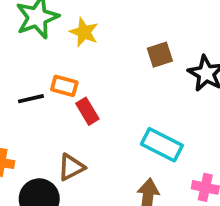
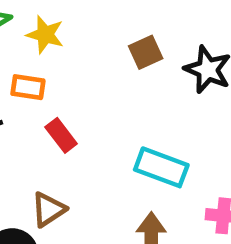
orange rectangle: (64, 86) -> (28, 87), moved

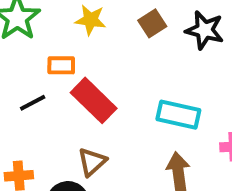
yellow star: (45, 35) -> (91, 20), moved
red rectangle: (61, 135) -> (94, 100), size x1.6

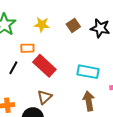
black line: (33, 103) -> (13, 68), turned -32

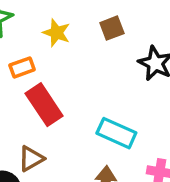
brown square: (73, 25) -> (112, 28), moved
orange rectangle: (27, 48) -> (22, 67), turned -32

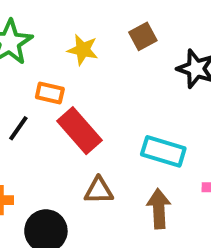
orange rectangle: (22, 67) -> (50, 93), turned 40
brown triangle: (31, 159) -> (99, 190), moved, turned 36

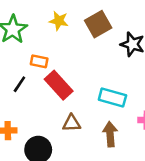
brown square: (143, 36) -> (98, 24), size x1.5
yellow star: (83, 50) -> (59, 21), moved

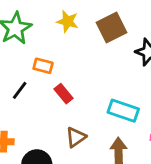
red rectangle: (59, 85) -> (63, 94), size x0.6
brown triangle: (72, 123) -> (76, 137), turned -36

